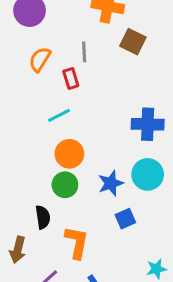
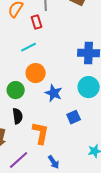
blue star: (111, 183) -> (54, 93), moved, turned -30
green circle: (65, 185) -> (16, 90), moved

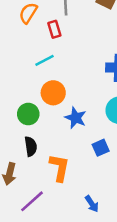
blue arrow: (54, 162) -> (92, 204), moved

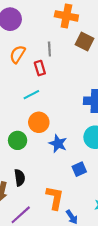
black semicircle: (31, 146) -> (20, 178), moved
orange L-shape: (59, 168) -> (55, 198), moved

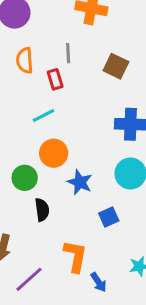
brown square: (85, 41) -> (116, 66), moved
orange semicircle: (18, 54) -> (25, 60), turned -36
black semicircle: (20, 178) -> (42, 210), moved

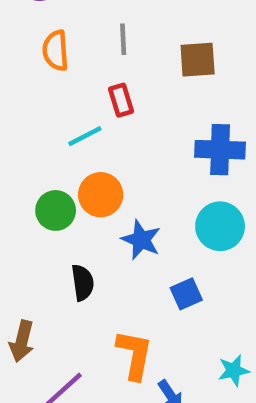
brown square: (116, 66) -> (198, 60), turned -30
red rectangle: (55, 79) -> (121, 100), moved
green circle: (25, 178) -> (56, 210), moved

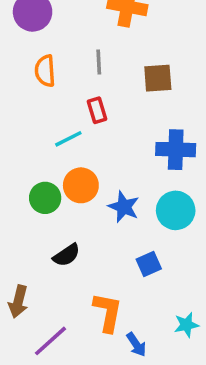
blue star: (141, 240) -> (124, 207), moved
black semicircle: (83, 283) -> (67, 255), turned 64

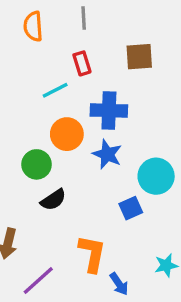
brown square: (158, 78) -> (139, 57), moved
blue cross: (176, 150) -> (109, 111), moved
green circle: (45, 198) -> (37, 164), moved
cyan circle: (176, 210) -> (156, 176), moved

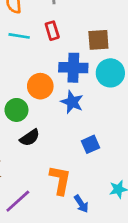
brown square: (139, 57) -> (98, 40), moved
cyan line: (55, 90) -> (19, 36), moved, turned 36
cyan circle: (156, 176) -> (110, 73), moved

